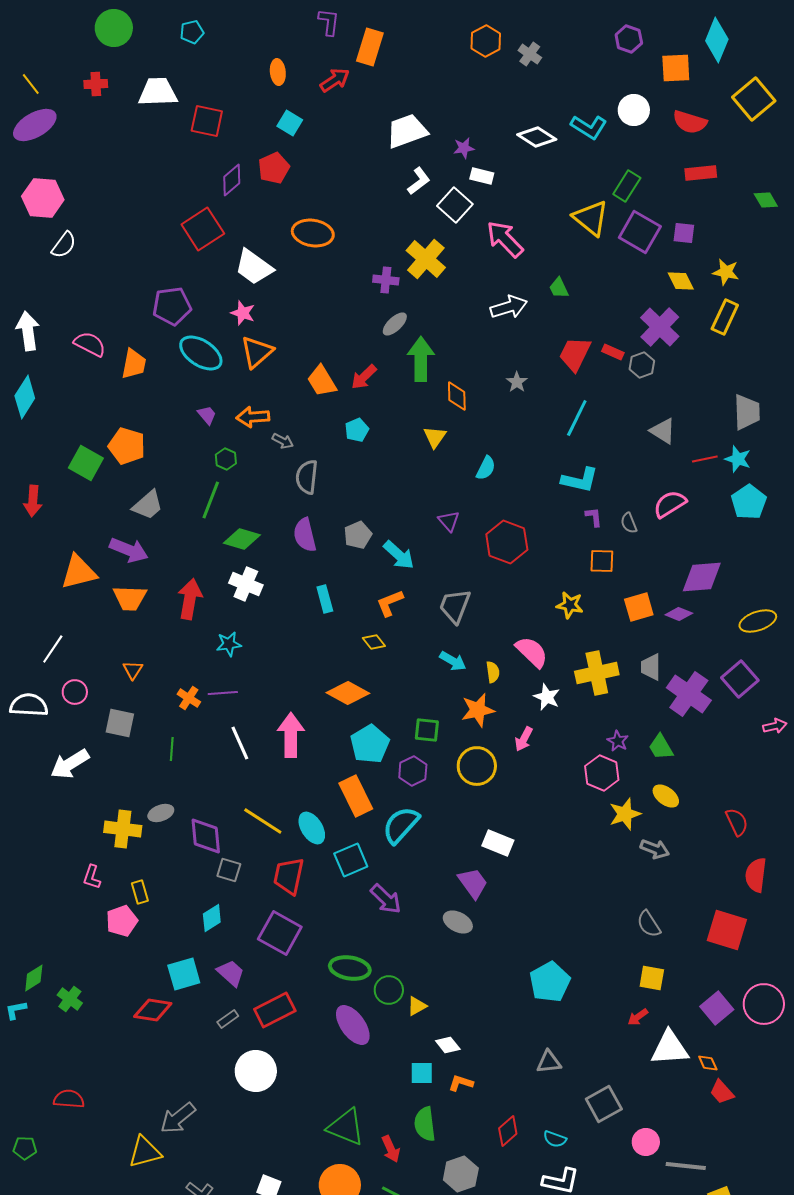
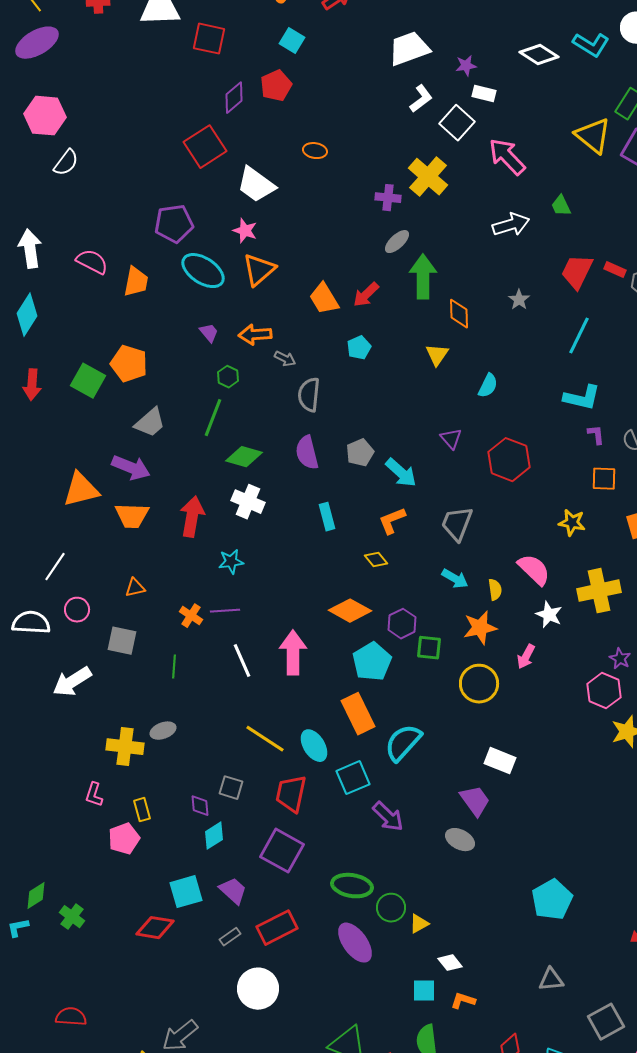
orange ellipse: (313, 233) -> (315, 151), size x0.6
red arrow: (33, 501) -> (32, 385), moved
orange triangle: (133, 670) -> (135, 588), turned 45
purple hexagon: (413, 771) -> (402, 624), moved
purple diamond: (206, 836) -> (200, 806), moved, size x0.6

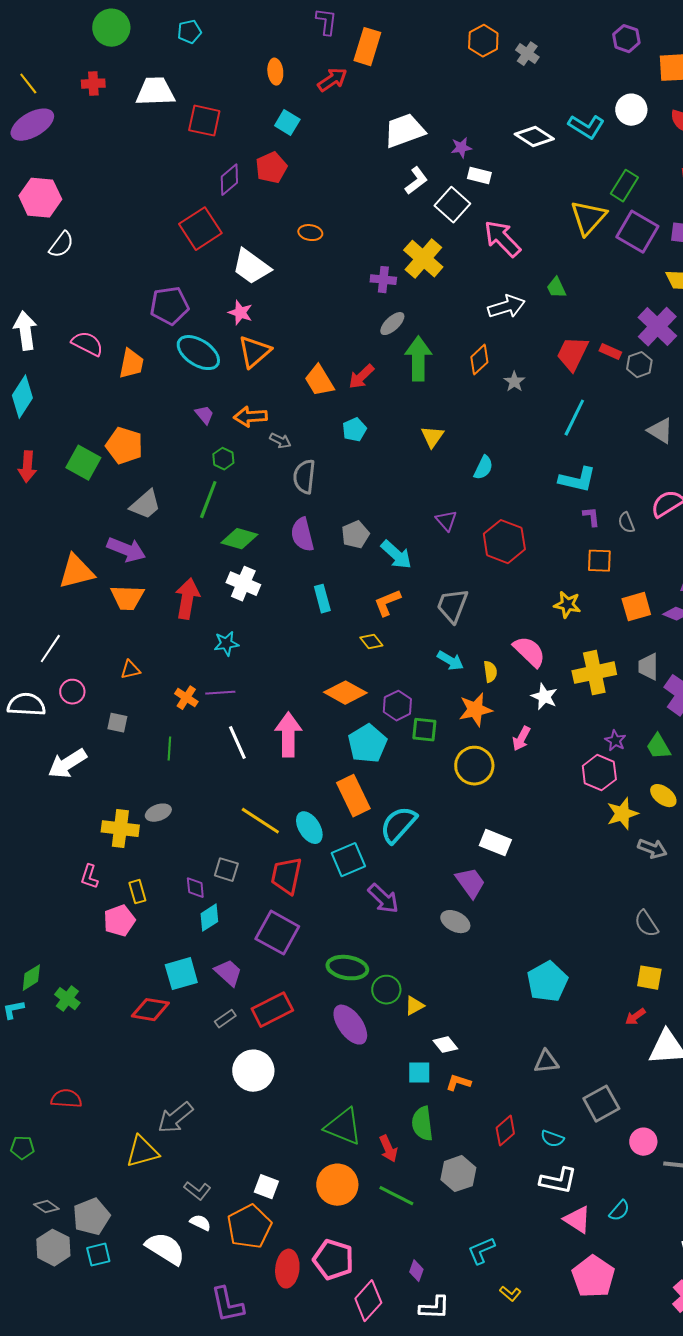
yellow triangle: (593, 136) -> (588, 218), turned 33
orange diamond: (459, 314) -> (479, 360), moved, turned 48
gray square: (122, 641) -> (117, 723), size x0.7

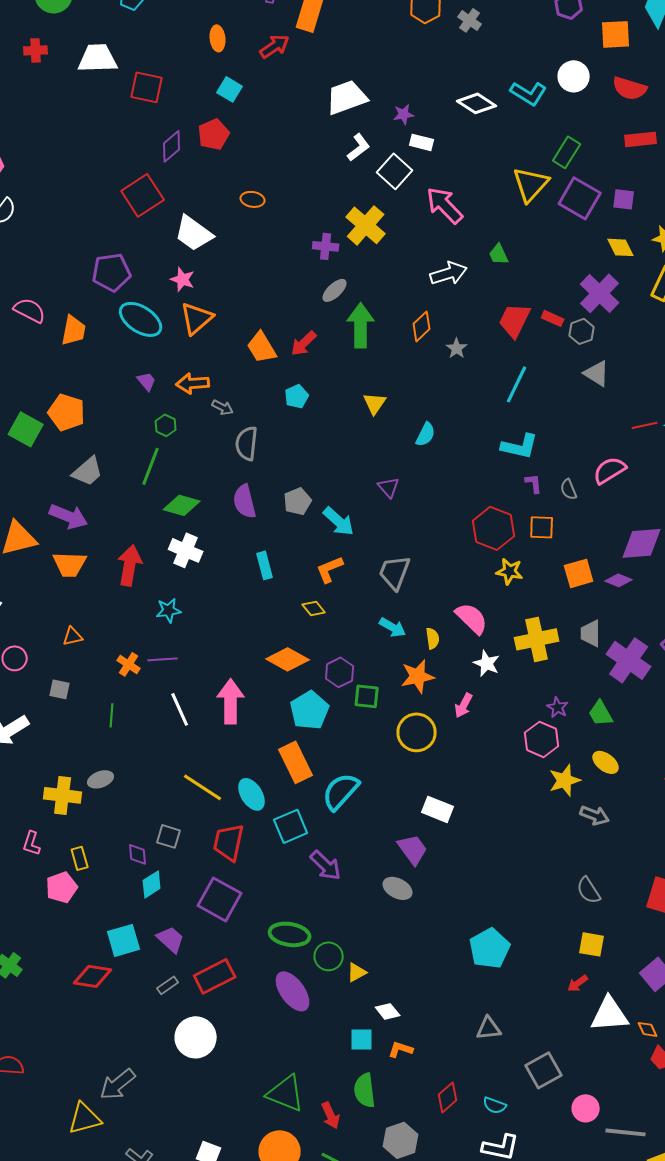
gray triangle: (660, 431) -> (597, 373), moved
red hexagon: (504, 542) -> (494, 528), moved

